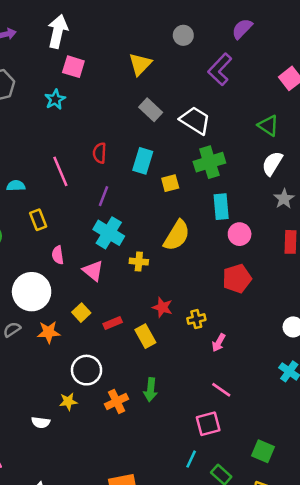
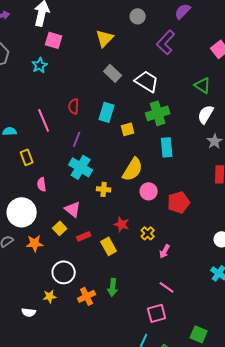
pink circle: (240, 234) -> (149, 191), moved
pink triangle: (93, 271) -> (73, 209), moved
yellow cross: (196, 319) -> (148, 233), turned -32

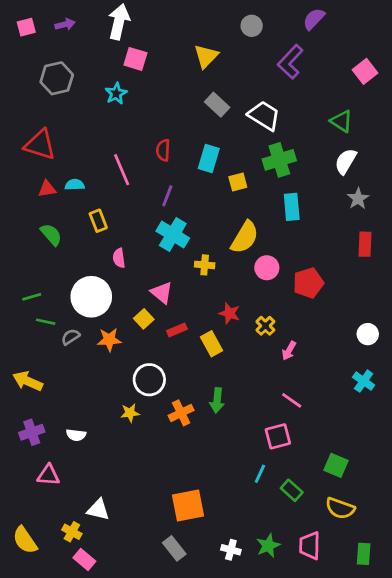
white semicircle: (29, 312) -> (76, 435), moved

